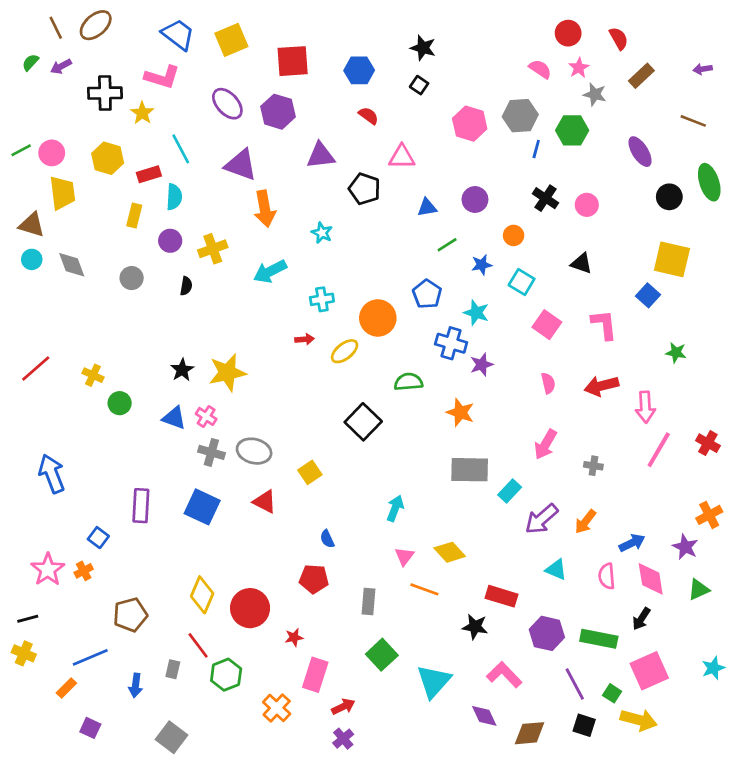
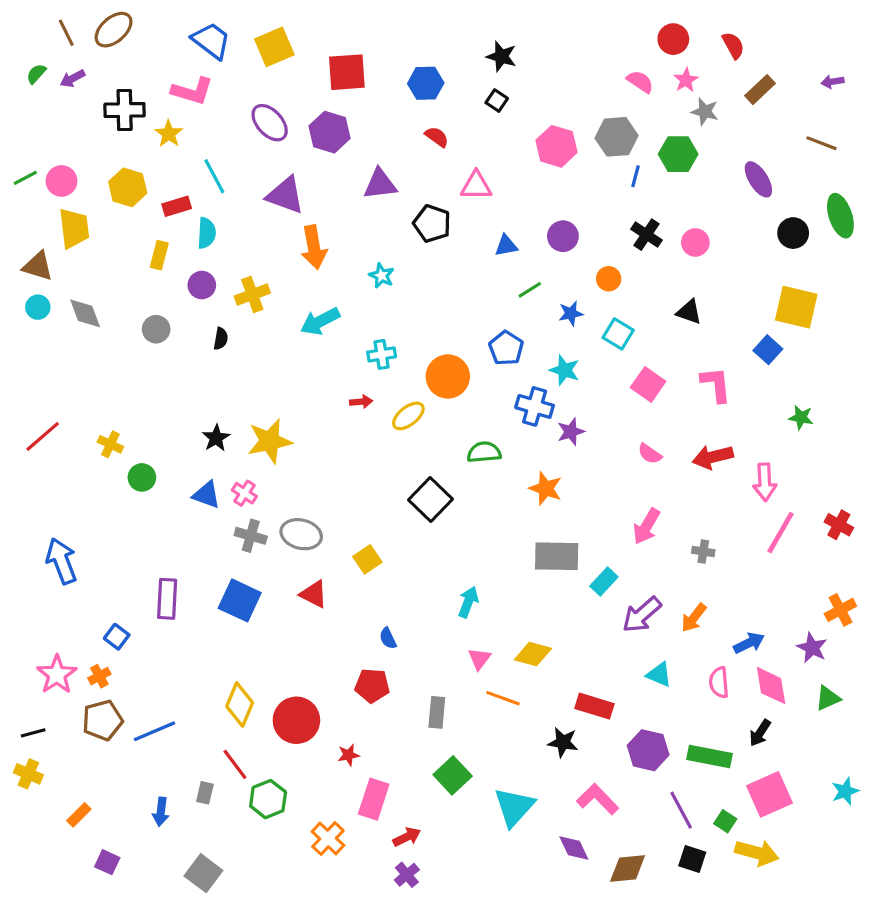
pink semicircle: (548, 383) -> (650, 454), turned 138
yellow diamond: (450, 552) -> (533, 654), turned -32
brown pentagon: (130, 615) -> (102, 720), moved
blue line: (90, 657) -> (155, 731), moved

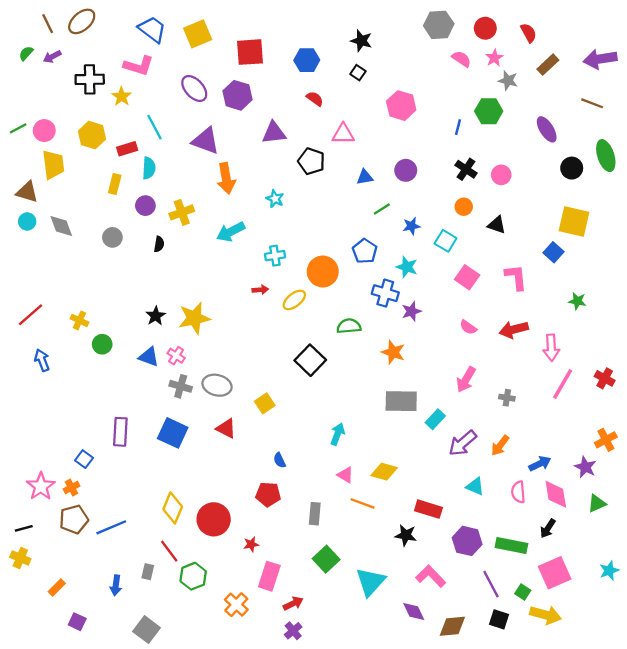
purple arrow: (833, 82) -> (600, 59), size x2.0
gray hexagon: (617, 137) -> (439, 25), moved
orange circle: (609, 279) -> (464, 207), moved
blue arrow: (61, 561) -> (42, 360), moved, size x0.7
pink triangle: (479, 659) -> (345, 475), turned -36

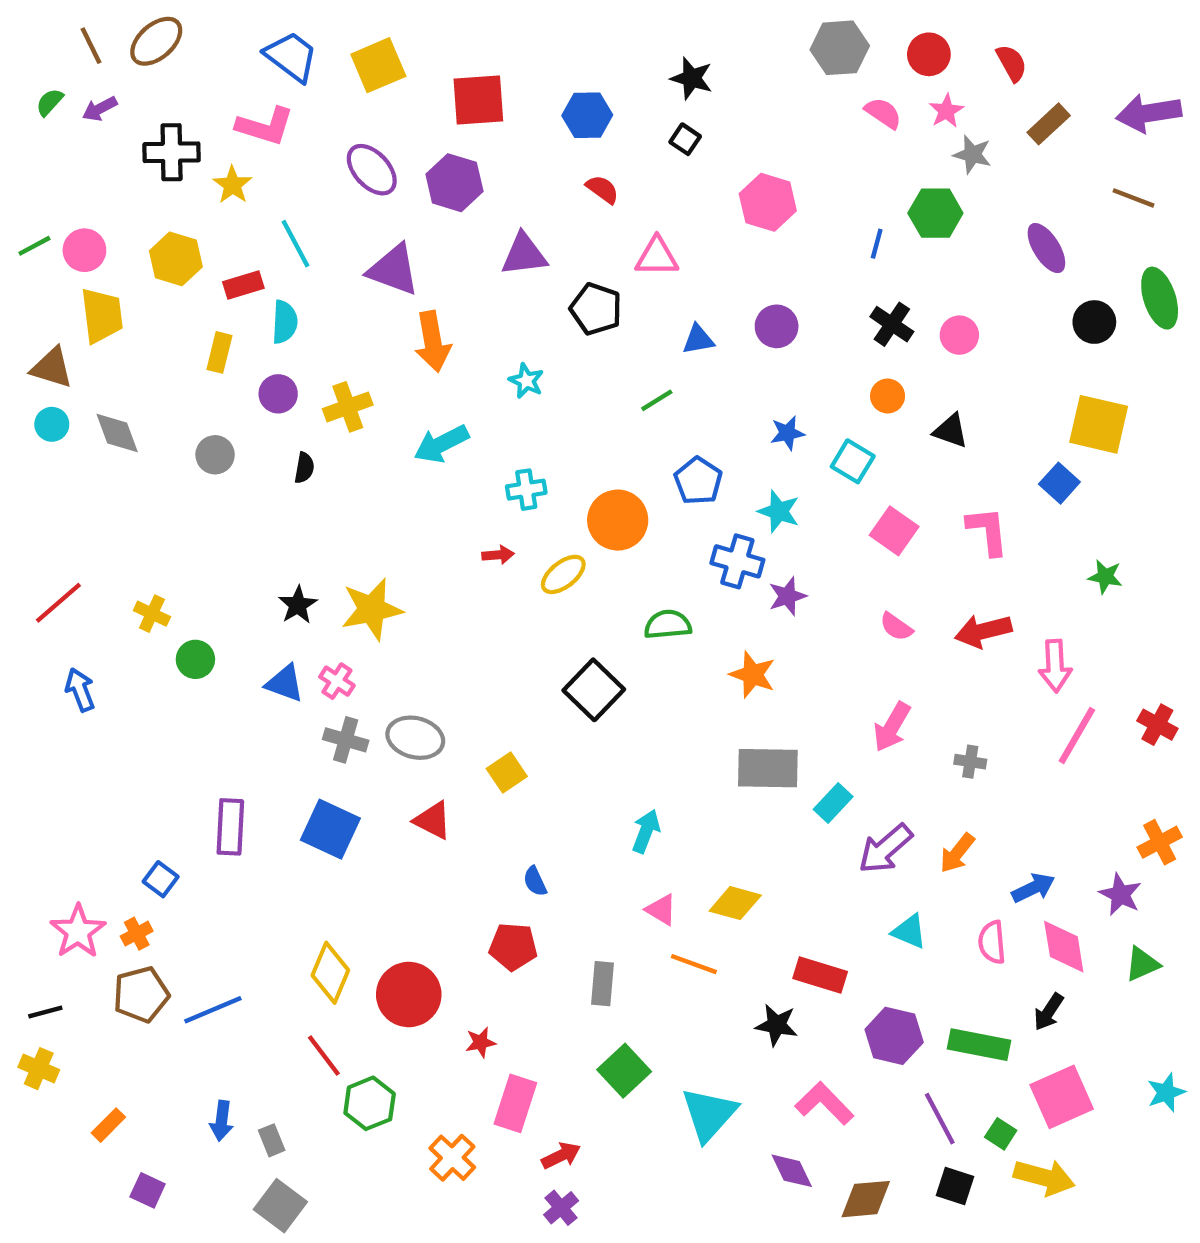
green line: (382, 209) -> (657, 400), moved
gray rectangle: (148, 572) -> (272, 1140), moved, turned -35

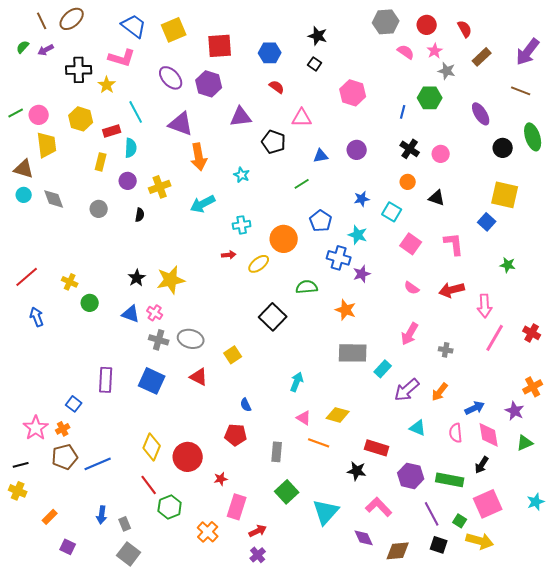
purple arrow: (1149, 113) -> (528, 52), turned -44

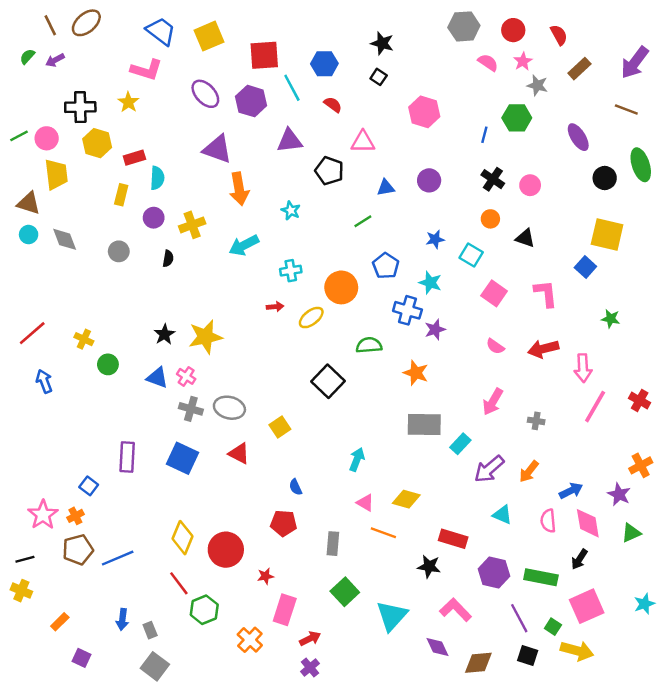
black cross: (79, 70) -> (80, 107), moved
cyan line: (136, 112) -> (292, 88), moved

